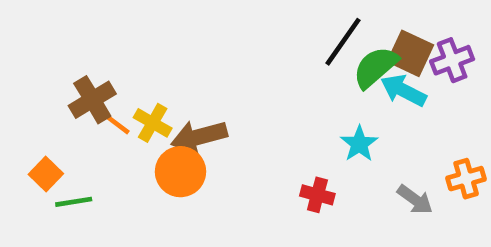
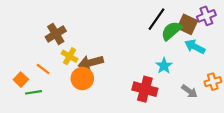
purple cross: (452, 60) -> (206, 16), moved
cyan arrow: (403, 90) -> (195, 47), moved
brown cross: (92, 100) -> (56, 34), moved
orange line: (116, 123) -> (43, 69), moved
red cross: (317, 195) -> (145, 89), size x1.6

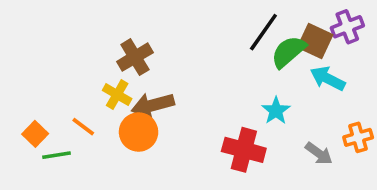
brown cross: (56, 34) -> (135, 57), moved
orange line: (43, 69) -> (83, 127), moved

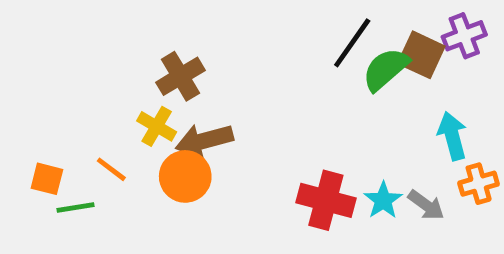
cyan arrow: (328, 78) -> (452, 136), moved, turned 48
cyan star: (276, 111) -> (383, 200), moved
orange square: (35, 134) -> (47, 179), turned -30

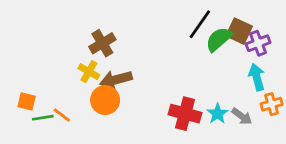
purple cross: (464, 36) -> (258, 43), moved
orange line: (111, 169) -> (62, 115), moved

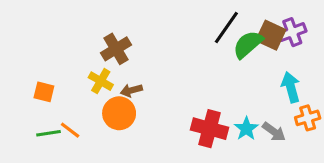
purple cross: (258, 43) -> (292, 32), moved
brown arrow: (116, 80) -> (131, 90), size x0.6
orange square: (27, 101) -> (44, 92), moved

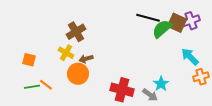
black line: (226, 27) -> (148, 18), turned 70
cyan arrow: (291, 87) -> (190, 57), turned -30
red cross: (210, 129) -> (122, 90), moved
gray arrow: (274, 132) -> (150, 95), moved

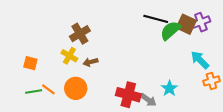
orange circle: (78, 74) -> (76, 88), moved
gray arrow: (150, 95) -> (148, 100), moved

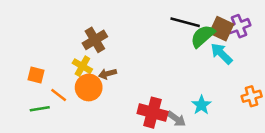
cyan arrow: (200, 60) -> (221, 54), moved
orange circle: (76, 88) -> (89, 87), moved
orange line: (48, 89) -> (59, 95), moved

